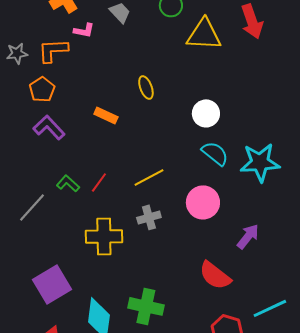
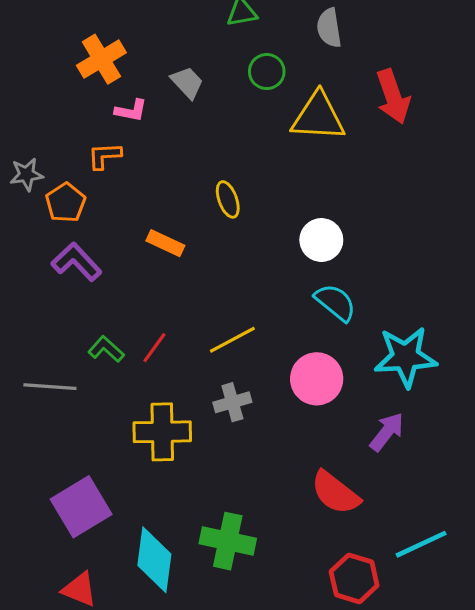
orange L-shape: (53, 50) -> (105, 156), moved, size x0.7
gray star: (17, 53) -> (27, 174), moved
cyan star: (260, 162) -> (406, 357), moved
gray line: (32, 207) -> (50, 387), turned 52

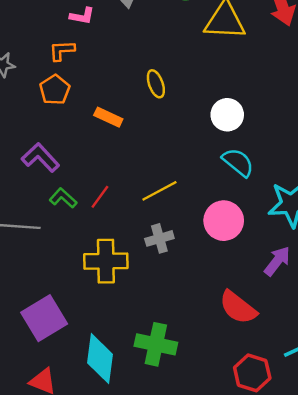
orange pentagon: (66, 203) -> (55, 90), moved
purple L-shape: (76, 262) -> (40, 158), moved

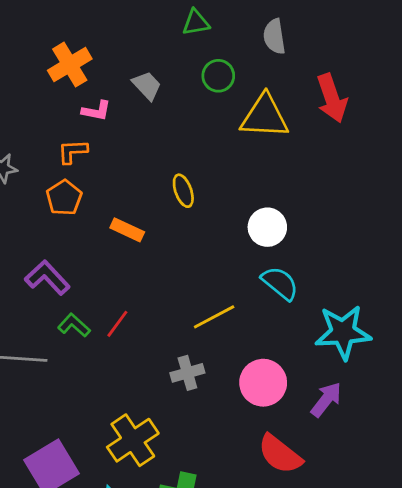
yellow line: (159, 191) -> (214, 317), moved
pink circle: (224, 221) -> (263, 383), moved
yellow cross: (106, 261) -> (133, 440), moved, turned -33

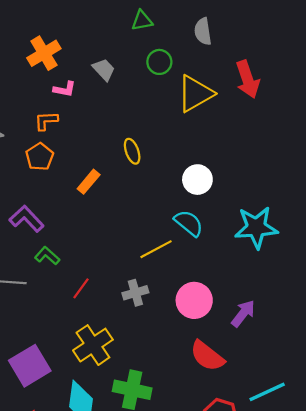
yellow triangle: (265, 116) -> (195, 94), turned -33
orange rectangle: (127, 230) -> (89, 182), turned -75
cyan semicircle: (280, 283) -> (189, 223), moved
red line: (117, 324) -> (81, 288), moved
cyan star: (343, 332) -> (256, 227), moved

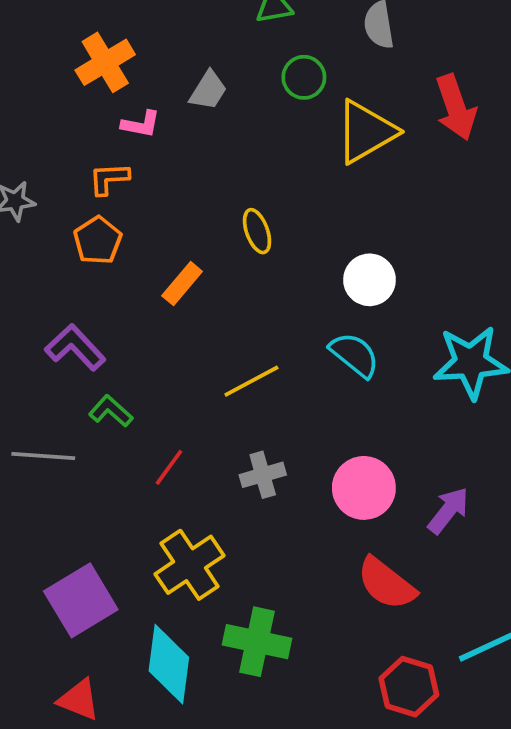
gray trapezoid: (104, 70) -> (208, 90), turned 75
yellow line: (156, 249) -> (251, 381), moved

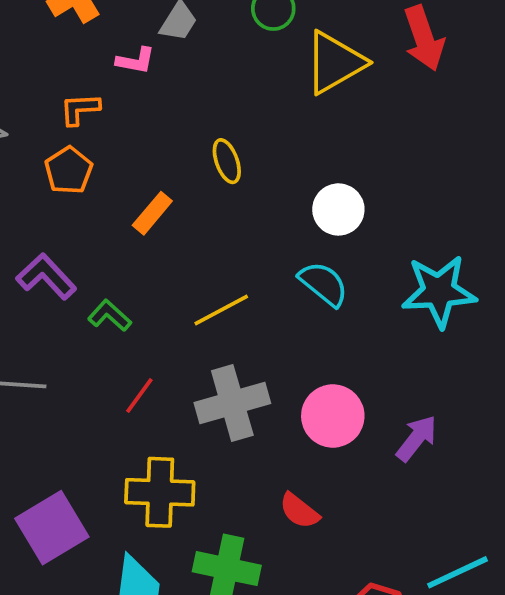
pink L-shape: (141, 124) -> (136, 61), moved
green L-shape: (111, 411) -> (110, 316), moved
gray cross: (263, 475) -> (232, 403), size x1.6
yellow cross: (190, 565) -> (160, 492), turned 36
red semicircle: (386, 584) -> (299, 511), moved, size x0.7

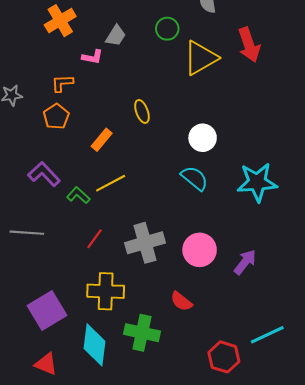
yellow line: (221, 310) -> (111, 183), moved

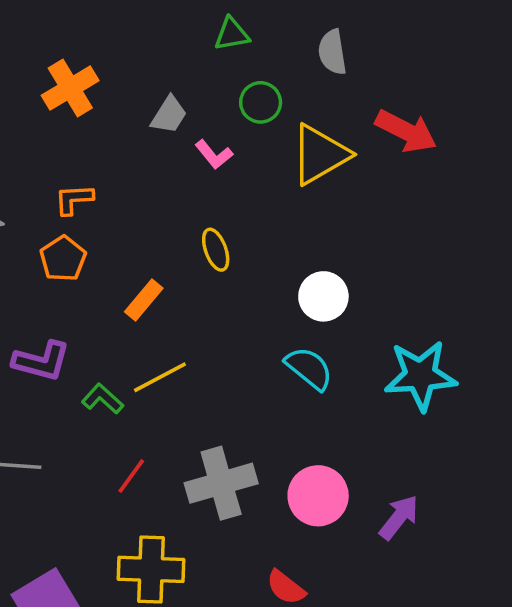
red arrow: (249, 45) -> (406, 131), turned -44
pink L-shape: (92, 57) -> (214, 154), moved, turned 40
purple L-shape: (44, 174) -> (41, 361), turned 148

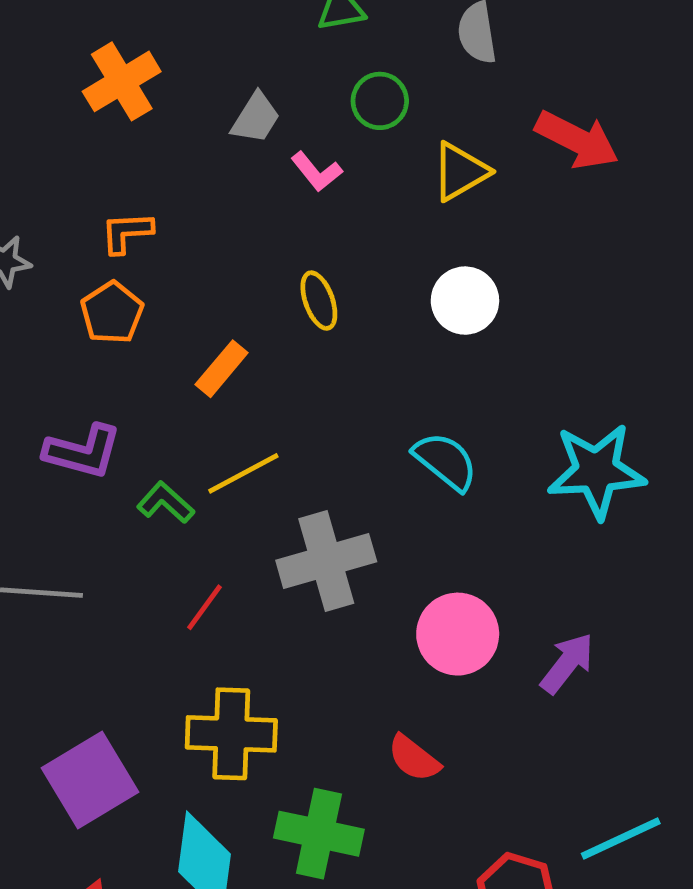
yellow triangle: (320, 154) -> (460, 172), size x0.7
white circle: (323, 296) -> (465, 301), moved
gray cross: (221, 483) -> (326, 561), moved

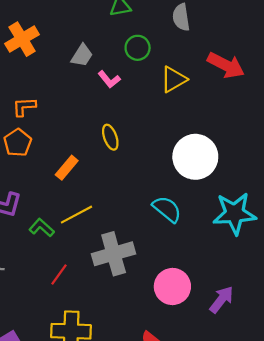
white circle: (465, 301) -> (195, 157), moved, size x1.5

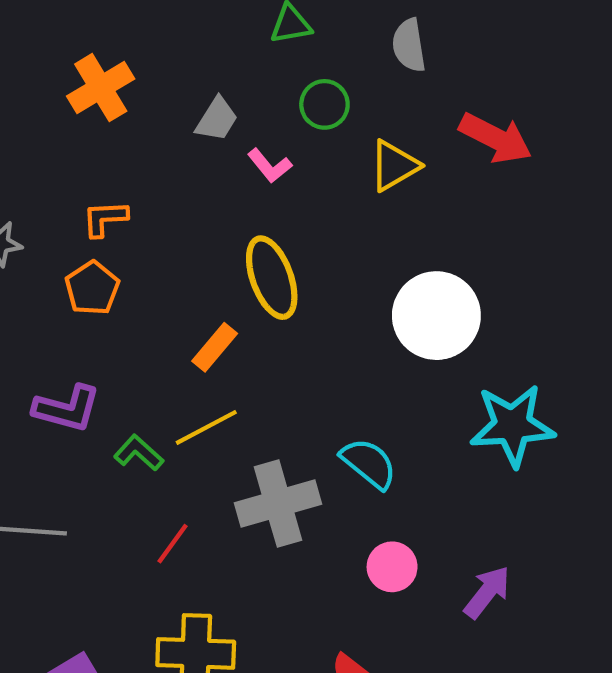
yellow ellipse: (110, 137) -> (272, 278), size x1.6
orange rectangle: (67, 168) -> (215, 347), moved
cyan semicircle: (167, 209) -> (369, 463), moved
pink circle: (172, 286) -> (392, 567), size x0.7

